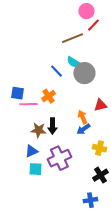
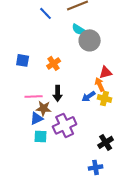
blue line: (56, 71) -> (46, 13), moved
pink line: (28, 104) -> (34, 96), moved
orange arrow: (82, 117) -> (100, 84), moved
brown star: (38, 130) -> (44, 108), moved
yellow cross: (99, 148) -> (105, 98), moved

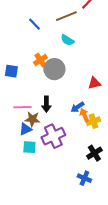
gray circle: (90, 40) -> (54, 69), moved
orange cross: (54, 63) -> (40, 60), moved
orange arrow: (100, 84) -> (84, 115), moved
yellow cross: (105, 98) -> (93, 121), moved, turned -32
blue cross: (96, 167) -> (84, 178), turned 32

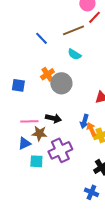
black arrow: (46, 104) -> (53, 118), turned -77
blue arrow: (77, 107) -> (84, 121), turned -40
blue triangle: (25, 129) -> (24, 143), moved

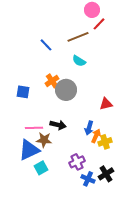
orange arrow: (91, 129) -> (96, 136), turned 48
blue triangle: (24, 143) -> (29, 150), size x1.6
purple cross: (60, 150) -> (77, 162), moved, size x0.7
cyan square: (36, 161) -> (41, 168), turned -32
blue cross: (91, 192) -> (88, 179), moved

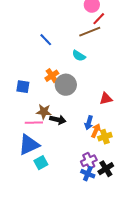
brown line: (78, 37) -> (90, 32), moved
brown star: (44, 140) -> (44, 112), moved
purple cross: (77, 162) -> (89, 161), moved

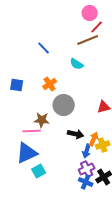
gray circle: (66, 85) -> (64, 105), moved
blue square: (23, 87) -> (17, 85), moved
black arrow: (58, 120) -> (76, 134), moved
blue arrow: (89, 123) -> (87, 151), moved

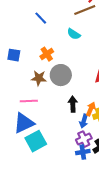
brown star: (42, 120) -> (39, 78), moved
black arrow: (76, 134) -> (73, 104), turned -105
cyan square: (39, 171) -> (36, 141), size x1.5
blue cross: (86, 182) -> (83, 152), turned -32

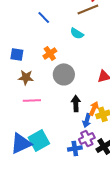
brown star: (39, 78) -> (26, 77), moved
blue triangle: (24, 123) -> (21, 143), moved
blue cross: (83, 152) -> (75, 148), moved

